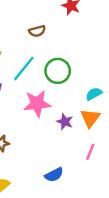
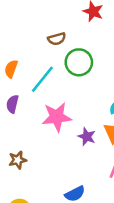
green circle: (58, 71) -> (79, 62), moved

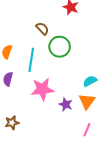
brown semicircle: (57, 39) -> (42, 28), turned -120
cyan line: (42, 79) -> (31, 60), turned -30

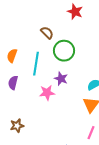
pink star: (42, 89) -> (47, 93), size x0.7
purple star: (66, 104) -> (61, 79), moved

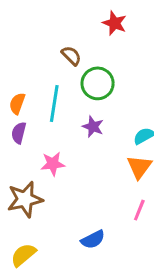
orange semicircle: (12, 56) -> (17, 104), moved
pink star: (47, 93) -> (53, 164), moved
brown star: (17, 126) -> (25, 199), size x1.6

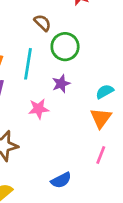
purple star: (93, 127) -> (61, 84), turned 30
pink star: (53, 164) -> (39, 109), moved

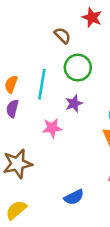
brown semicircle: (43, 23) -> (62, 35), moved

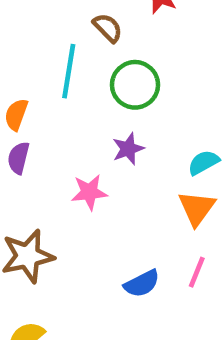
cyan line: (42, 84) -> (69, 71), moved
blue semicircle: (74, 197) -> (142, 284), moved

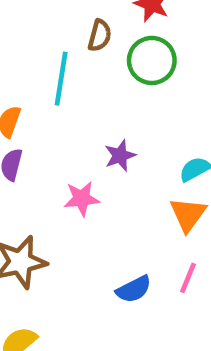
brown semicircle: (108, 28) -> (100, 36), turned 60
green circle: (135, 85) -> (152, 60), moved

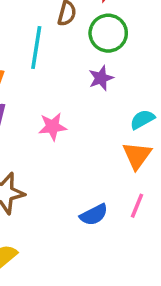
purple star: (120, 156) -> (101, 78), moved
pink star: (82, 199) -> (52, 127), moved

